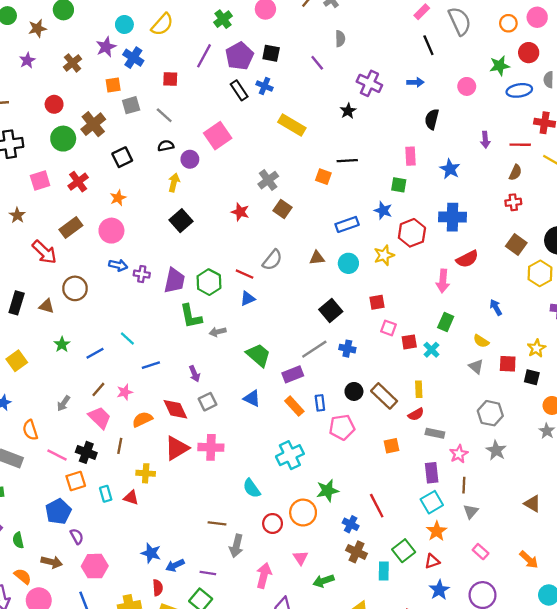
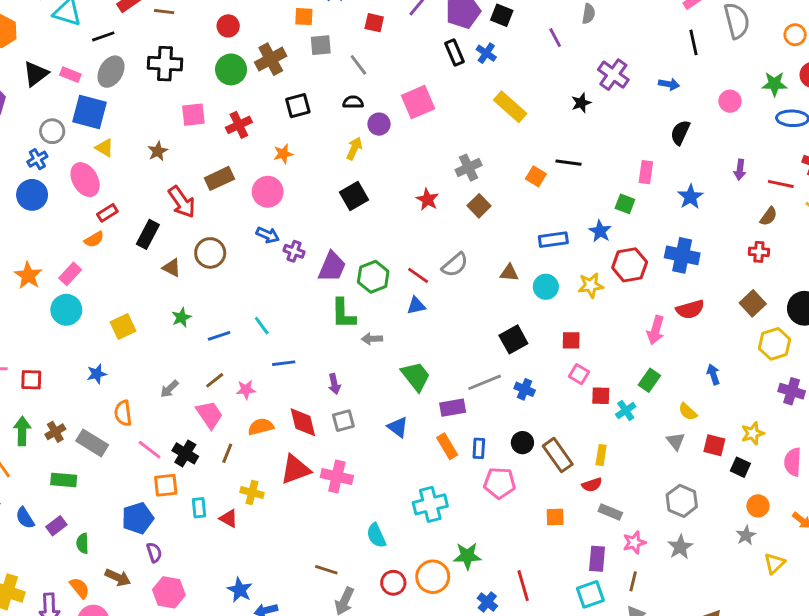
black rectangle: (17, 303) -> (148, 234), moved

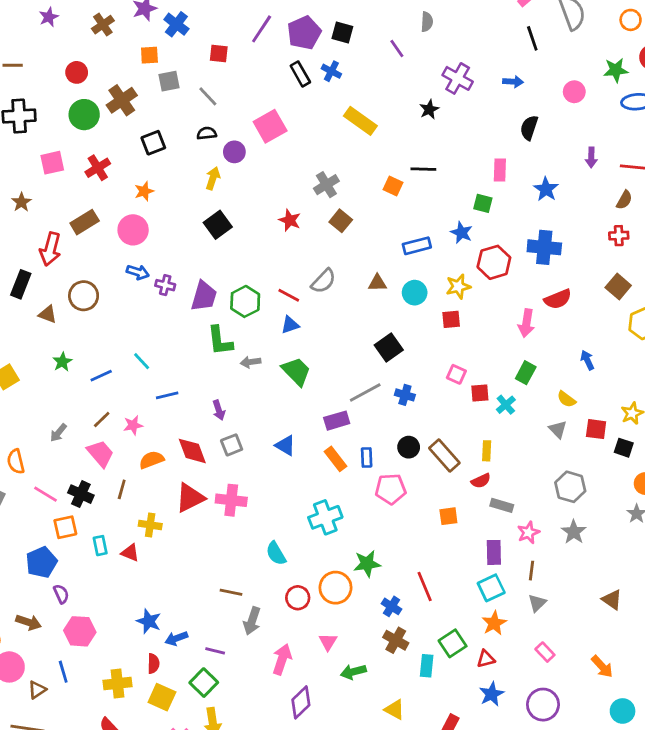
red arrow: (182, 202) -> (50, 249), turned 56
red square: (571, 340) -> (451, 319), moved
green trapezoid: (416, 376) -> (296, 371), moved

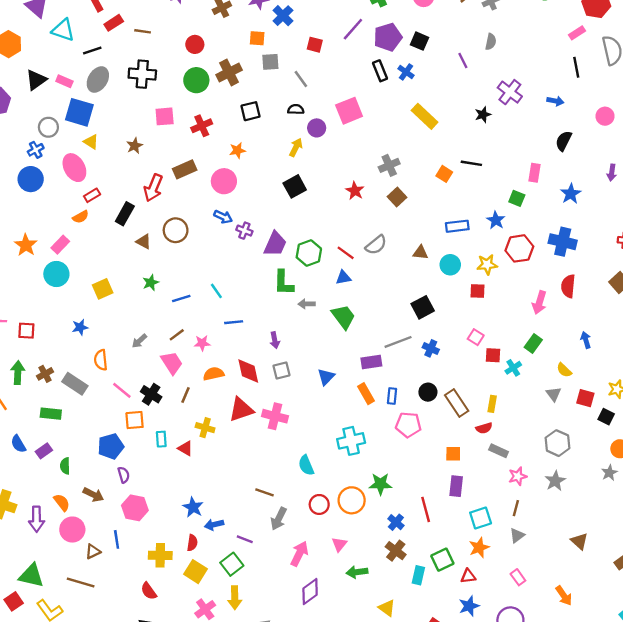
red semicircle: (558, 299) -> (568, 286), turned 110
blue triangle: (285, 445) -> (326, 377), turned 36
purple rectangle: (494, 552) -> (456, 486), moved

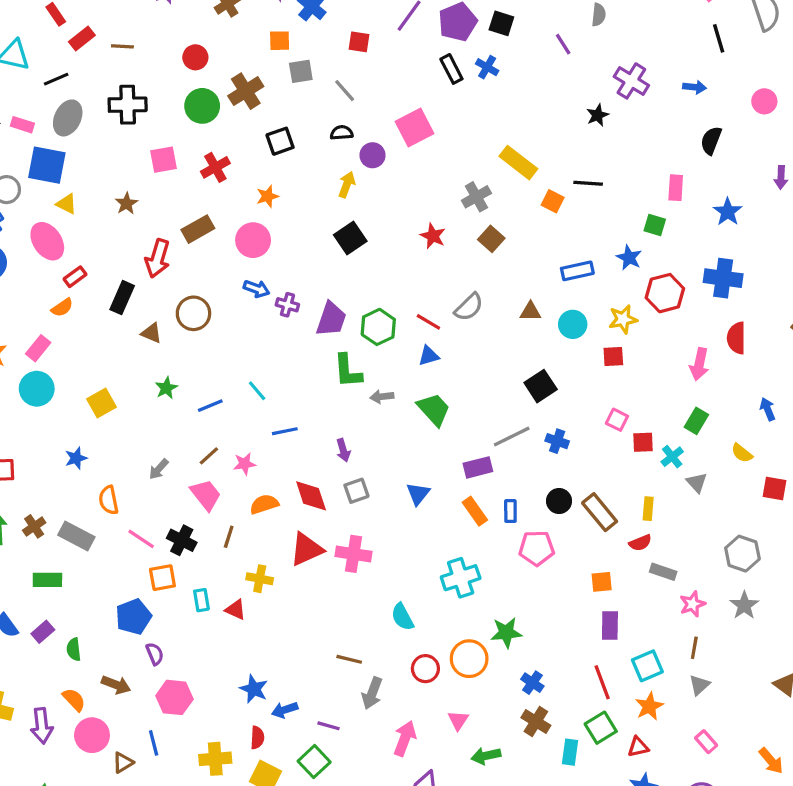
yellow rectangle: (425, 116) -> (518, 163), moved
gray triangle: (554, 394) -> (697, 482), moved
red line: (426, 509) -> (602, 682), moved

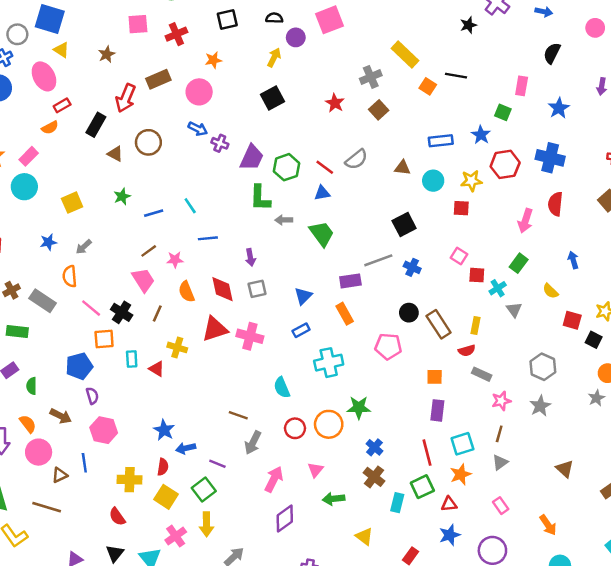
gray arrow: (159, 469) -> (84, 247), moved
orange semicircle: (264, 504) -> (187, 292), turned -100
blue rectangle: (510, 511) -> (301, 330), moved, turned 56

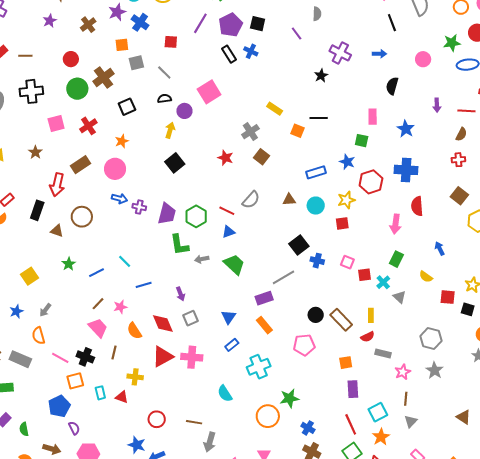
yellow rectangle: (405, 55) -> (275, 109), size x0.7
blue cross: (412, 267) -> (317, 261), moved
red circle: (295, 428) -> (157, 419), moved

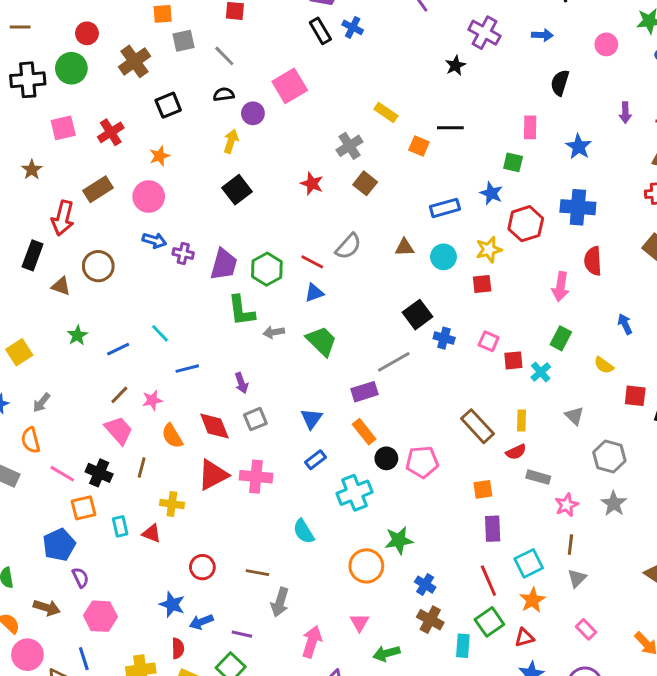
green circle: (77, 89) -> (71, 68), moved
gray triangle: (399, 297) -> (574, 416), moved
black circle: (316, 315) -> (386, 458), moved

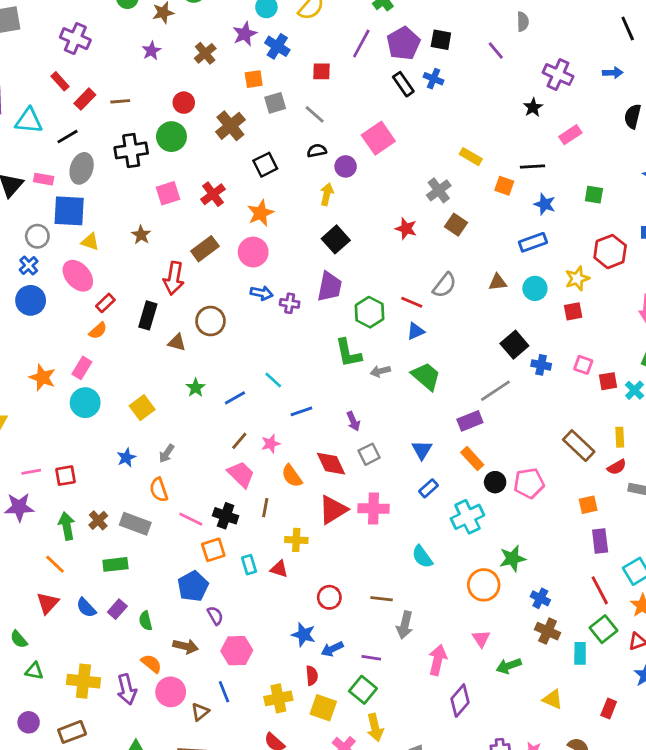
pink rectangle: (530, 127) -> (570, 135), moved, turned 60
orange star: (159, 156) -> (261, 213), size x1.4
blue star: (491, 193) -> (545, 204), moved
purple trapezoid: (224, 264) -> (330, 287), moved

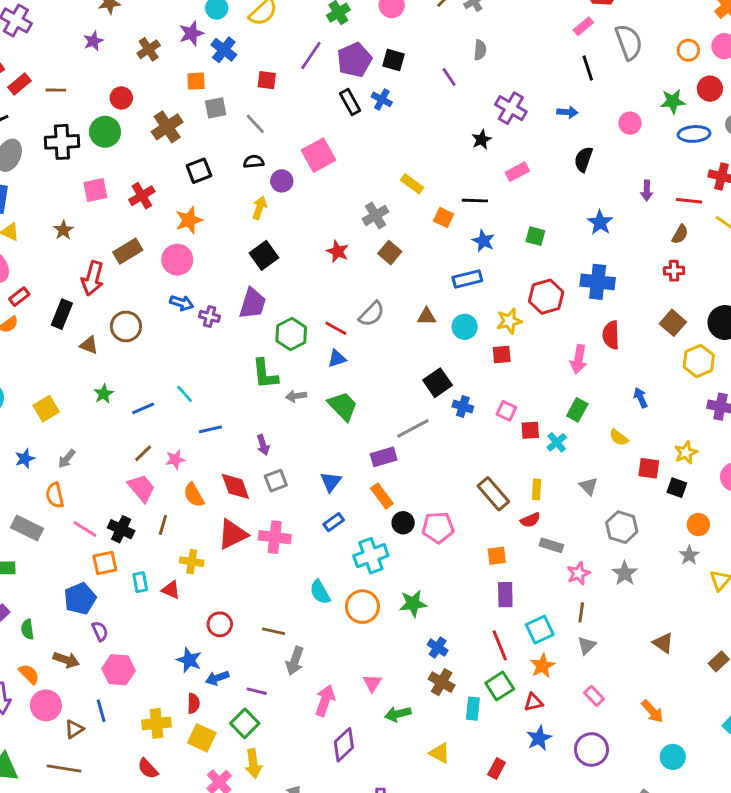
orange circle: (484, 585) -> (362, 607), moved

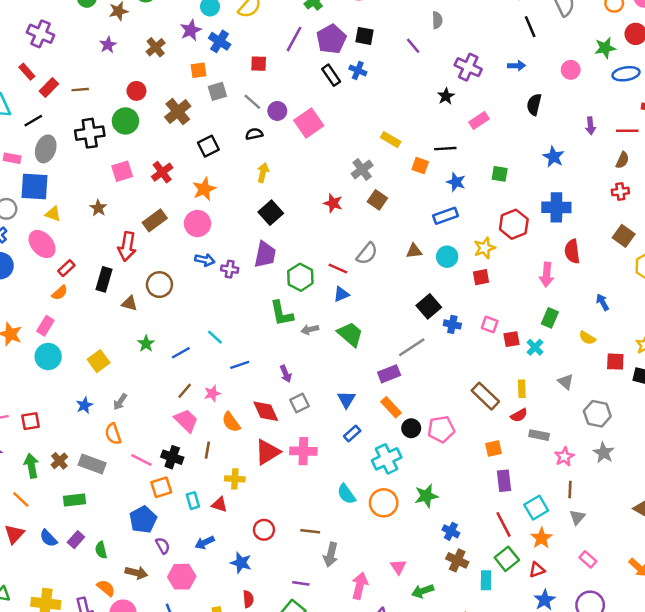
purple circle: (282, 181) -> (277, 111), moved
blue arrow: (217, 678) -> (205, 543), moved

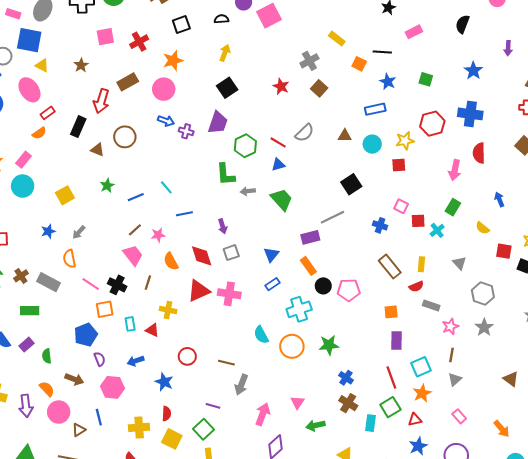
blue cross: (452, 324) -> (380, 225), moved

